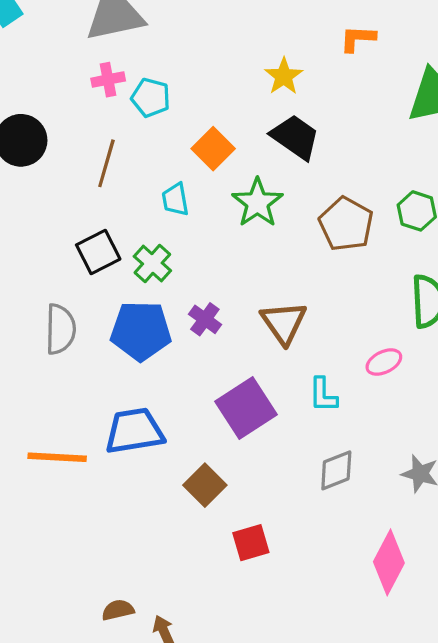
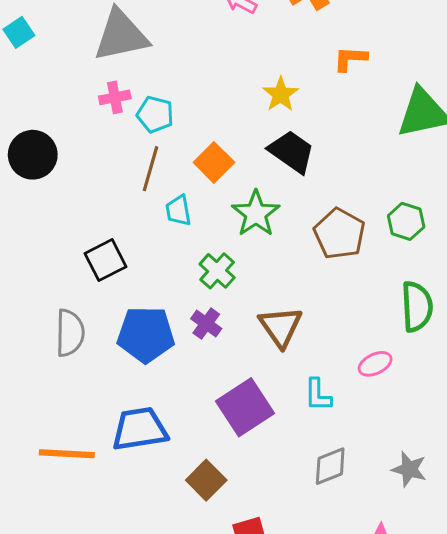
brown line: (106, 163) -> (150, 169), moved
green cross: (152, 263) -> (217, 271), moved

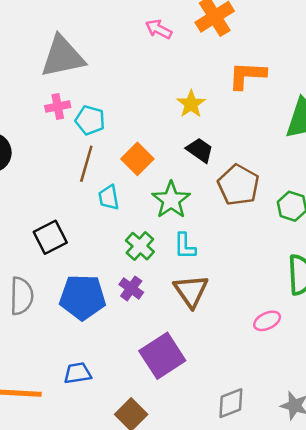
orange L-shape: (350, 59) -> (247, 75), size x1.4
black trapezoid: (291, 152) -> (200, 150), size x0.7
brown pentagon: (339, 234) -> (238, 185), moved
cyan L-shape: (318, 395) -> (185, 246), moved
blue trapezoid: (140, 429) -> (78, 373), size x0.6

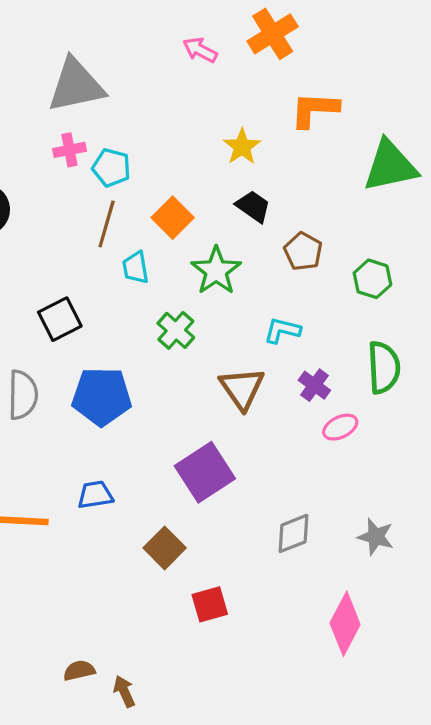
brown pentagon: (238, 185) -> (303, 251), size x0.7
cyan L-shape: (185, 246) -> (282, 330), moved, turned 104
purple cross: (131, 288) -> (314, 385), moved

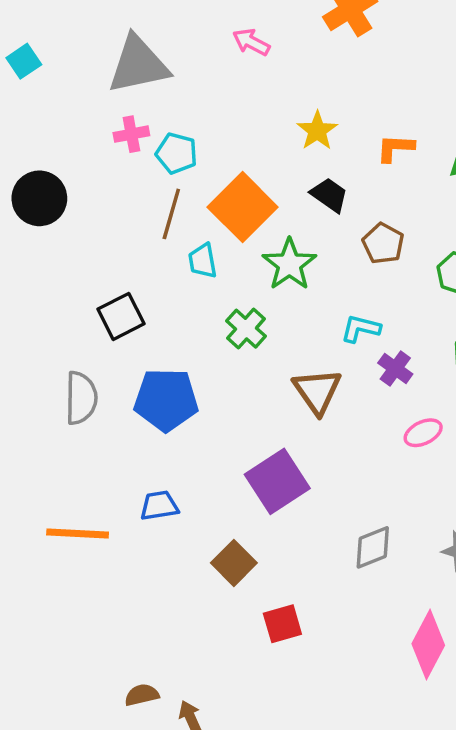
pink arrow: (200, 50) -> (251, 42), moved
orange L-shape: (314, 110) -> (395, 148), moved, size x0.7
orange square: (173, 218) -> (243, 207), size x1.5
purple cross: (314, 385) -> (395, 369), moved

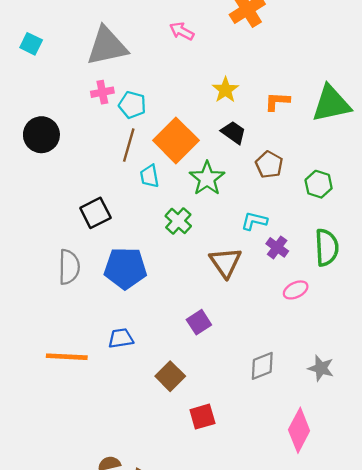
cyan square: (24, 61) -> (31, 44), turned -30
purple square: (277, 481) -> (199, 322), size x0.6

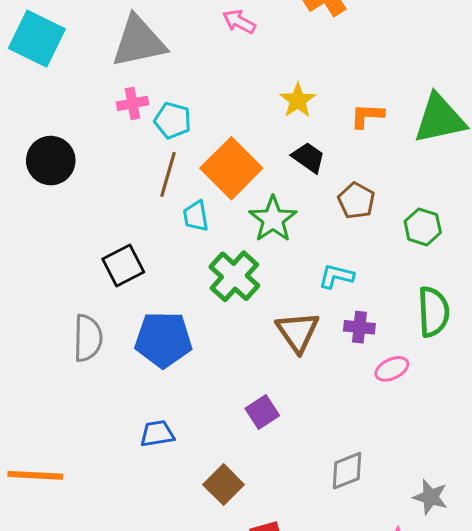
cyan square: (31, 44) -> (37, 39), size x1.8
green cross: (178, 221) -> (234, 276), size x1.4
purple cross: (277, 247) -> (359, 327), moved, turned -30
orange line: (67, 357) -> (35, 475), moved
gray star: (321, 368) -> (430, 497), moved

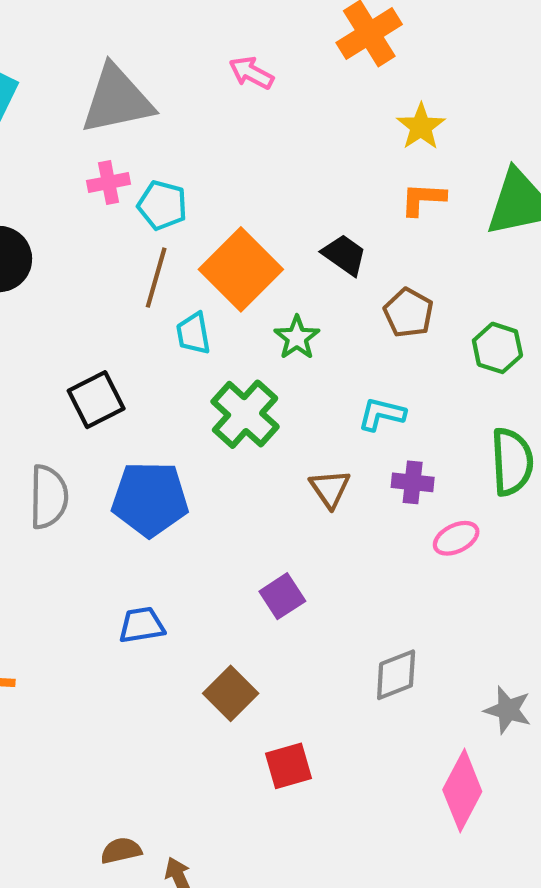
yellow star: (298, 100) -> (421, 127), moved
green star: (273, 219) -> (297, 338), size x0.7
brown triangle: (298, 332) -> (330, 489), size x0.7

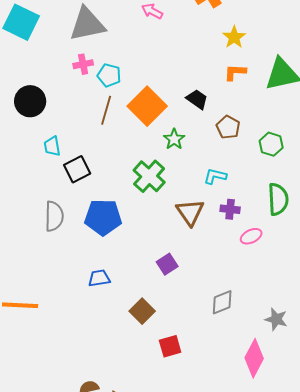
cyan trapezoid: (193, 333) -> (52, 146), moved
brown triangle: (330, 489) -> (190, 212), size x1.4

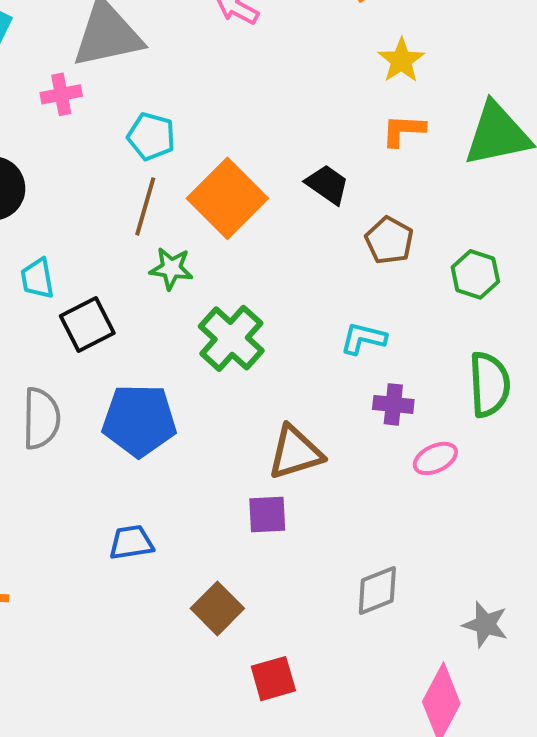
pink cross: (83, 64) -> (61, 94), moved
green star: (174, 139) -> (171, 268), moved, turned -30
brown triangle: (190, 212) -> (295, 452), moved, turned 48
purple square: (167, 264) -> (267, 514), turned 30

